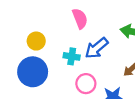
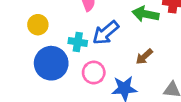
blue circle: (33, 72) -> (51, 63), moved

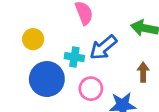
brown arrow: (144, 57) -> (143, 72), turned 132

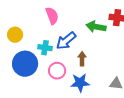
brown arrow: (143, 72) -> (82, 59), moved

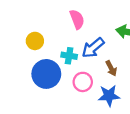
brown arrow: (82, 59) -> (111, 68), turned 152

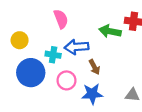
blue arrow: (93, 48) -> (77, 47), turned 35

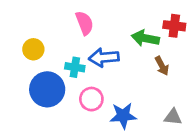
brown arrow: (94, 67) -> (162, 66), moved

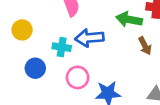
blue circle: (47, 89) -> (35, 68), size x0.6

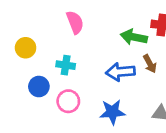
blue arrow: (89, 38) -> (120, 72), moved
pink circle: (78, 77) -> (68, 101), moved

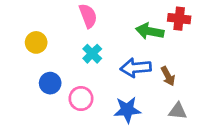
brown arrow: (150, 64) -> (168, 76), moved
cyan cross: (66, 65) -> (92, 54), moved, turned 36

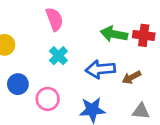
red cross: (179, 19) -> (144, 35), moved
brown arrow: (168, 76) -> (132, 77), turned 90

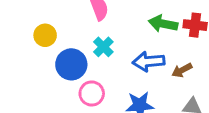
blue circle: (18, 84) -> (71, 64), moved, size x1.4

